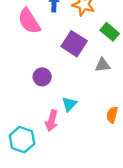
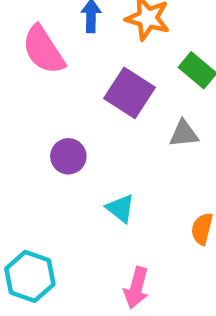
cyan triangle: (69, 104) -> (120, 208), turned -35
pink arrow: (52, 121) -> (136, 288), moved

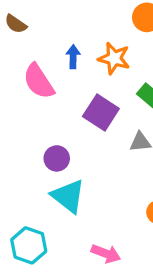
cyan triangle: (120, 208) -> (68, 196), moved, size x1.6
pink arrow: (136, 288) -> (106, 254), turned -84

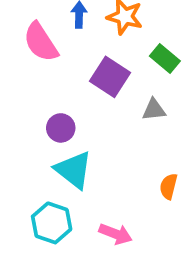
cyan hexagon: (29, 245) -> (52, 223), moved

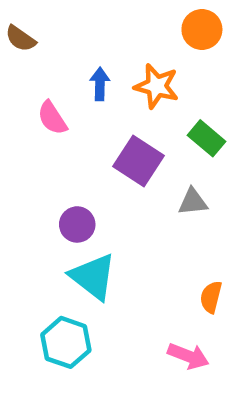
pink semicircle: (41, 42) -> (52, 118), size x0.7
pink arrow: (116, 234) -> (188, 356), moved

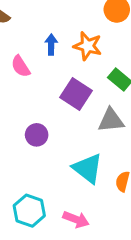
gray triangle: (193, 202) -> (111, 120), size x1.4
cyan triangle: (93, 277) -> (88, 168), moved
pink arrow: (188, 356) -> (76, 219), moved

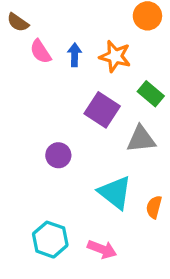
pink semicircle: (21, 66) -> (41, 52), moved

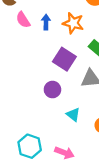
purple circle: (58, 155) -> (52, 90), moved
cyan triangle: (115, 193) -> (73, 115), size x0.6

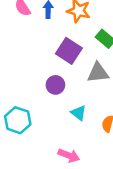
cyan hexagon: (30, 146) -> (18, 120), moved

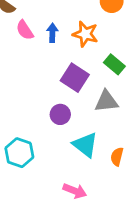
cyan triangle: (79, 113) -> (85, 145), size x1.5

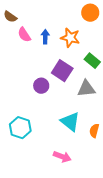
purple circle: (60, 114) -> (41, 86), moved

